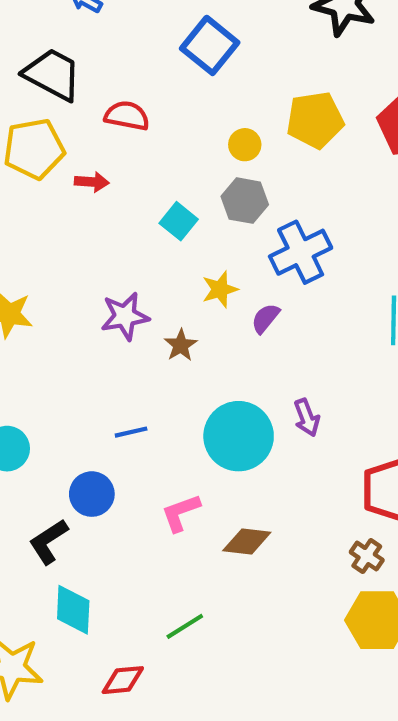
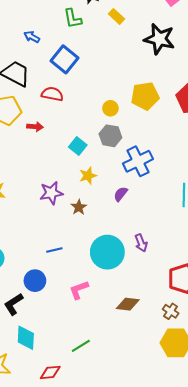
blue square: (210, 45) -> (65, 59), moved
yellow star: (220, 289) -> (88, 176), moved
brown diamond: (247, 542) -> (128, 304), moved

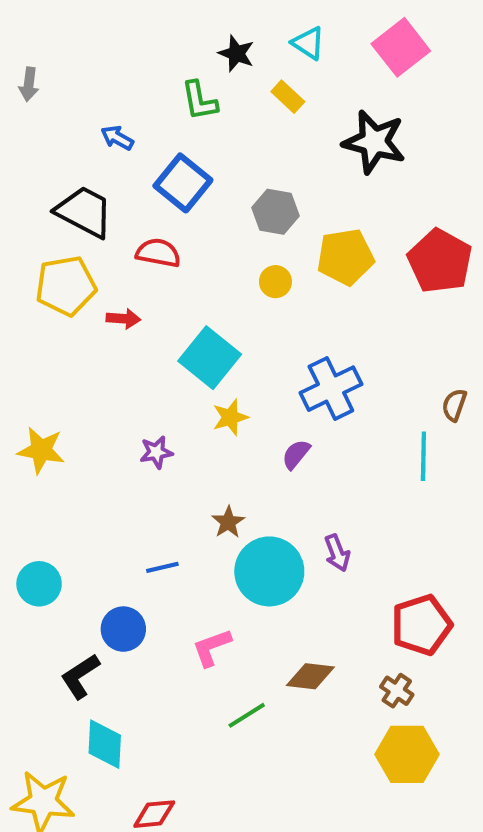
gray hexagon: (110, 136) -> (275, 212), moved
cyan square: (78, 146) -> (210, 358), size x1.6
purple star: (51, 193) -> (156, 452), size x0.7
brown star: (79, 207) -> (228, 522), moved
green line: (81, 346) -> (247, 715), moved

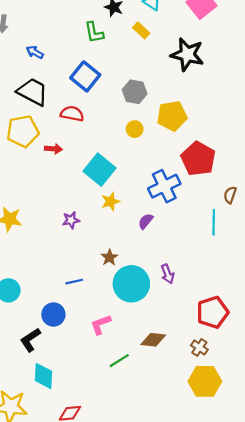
blue arrow: (117, 138) -> (35, 52), moved
red pentagon: (440, 261) -> (198, 159), moved

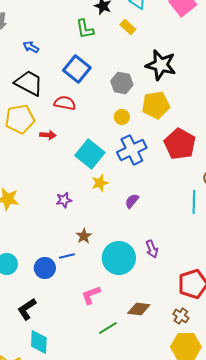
black star: (187, 54) -> (161, 65), moved
blue cross: (164, 186) -> (132, 150), moved
brown star: (109, 257) -> (84, 236), moved
blue circle: (53, 315) -> (45, 268), moved

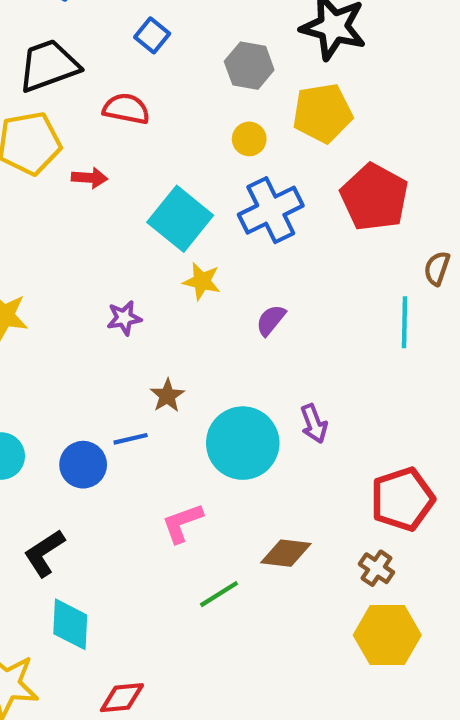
blue square: (77, 69) -> (152, 35), size x0.6
black trapezoid: (29, 83) -> (49, 66), turned -48
yellow star: (100, 183) -> (202, 281), turned 30

